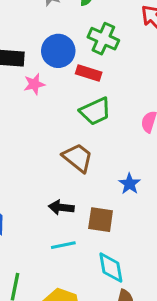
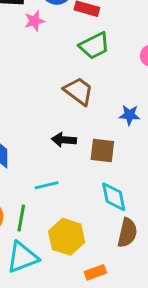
blue star: (130, 184) -> (129, 115), turned -30
cyan line: (63, 245) -> (47, 185), moved

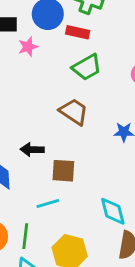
black arrow: (64, 140) -> (32, 150), moved
brown square: (102, 151) -> (63, 171), moved

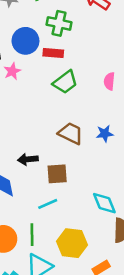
brown trapezoid: (74, 112) -> (71, 133), moved

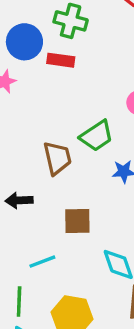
green trapezoid: (65, 82) -> (97, 136), moved
brown trapezoid: (71, 133) -> (57, 158), moved, turned 48
brown square: (57, 174) -> (77, 221), moved

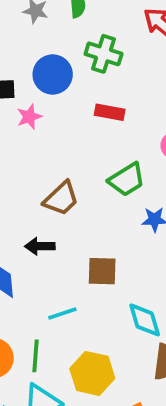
red rectangle: (61, 60) -> (110, 112), moved
brown trapezoid: (57, 158) -> (61, 199), moved, turned 57

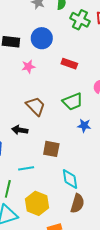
green cross: (104, 54) -> (80, 20), moved
pink star: (29, 117) -> (28, 67), moved
brown trapezoid: (61, 199) -> (36, 106), turned -100

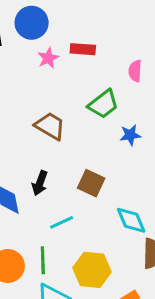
pink star: (28, 67) -> (48, 58), moved
black arrow: (20, 130) -> (40, 183), moved, turned -63
brown square: (51, 149) -> (91, 183), turned 30

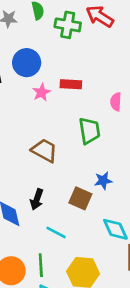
green trapezoid: (103, 104) -> (89, 131), turned -60
blue star: (130, 135) -> (103, 181), moved
cyan line: (62, 222) -> (56, 232), turned 54

